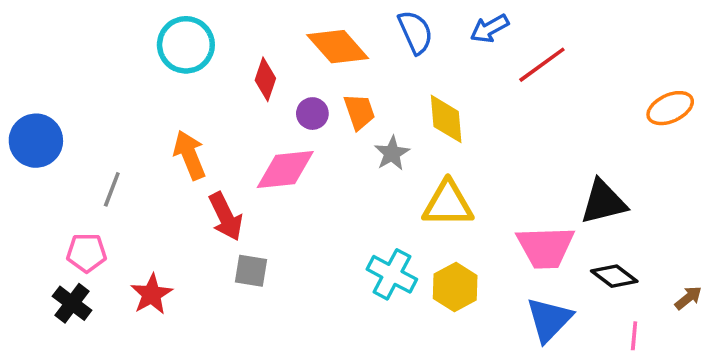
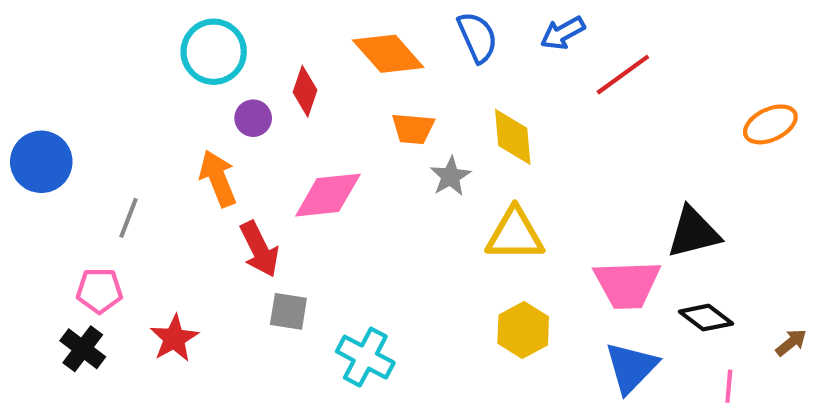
orange trapezoid: (359, 112) -> (413, 129), turned 114
purple circle: (312, 114) -> (253, 118), moved
cyan cross: (392, 274) -> (365, 357), moved

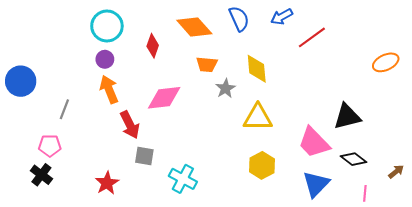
purple circle: (253, 118) -> (105, 59), moved
pink trapezoid: (627, 284) -> (314, 142), turned 48
red star: (174, 338) -> (107, 183), moved

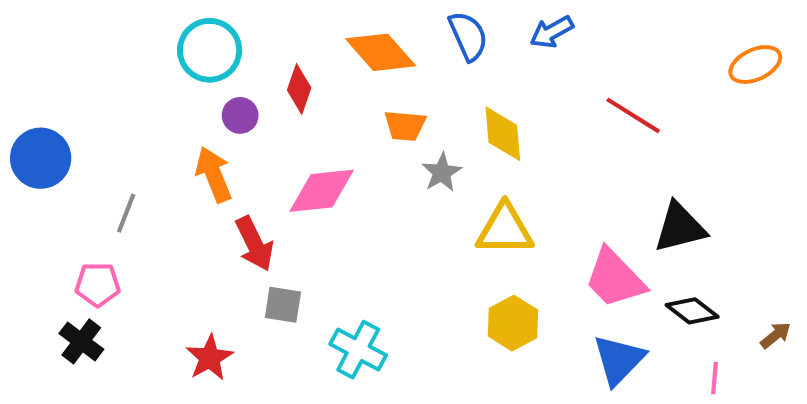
red line: (312, 37) -> (633, 115), moved, turned 68
purple circle: (105, 59) -> (240, 115), moved
orange ellipse: (386, 62) -> (755, 65), moved

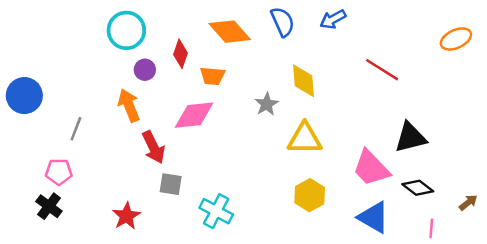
orange trapezoid: (405, 126) -> (212, 76), moved
blue triangle: (619, 360) -> (374, 217), turned -44

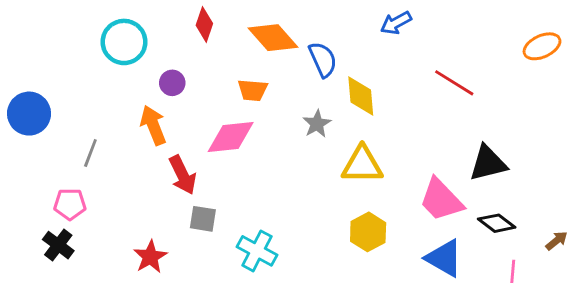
blue semicircle: (283, 22) -> (323, 59), moved
cyan circle: (126, 30) -> (124, 42), moved
red diamond: (180, 54) -> (204, 24), moved

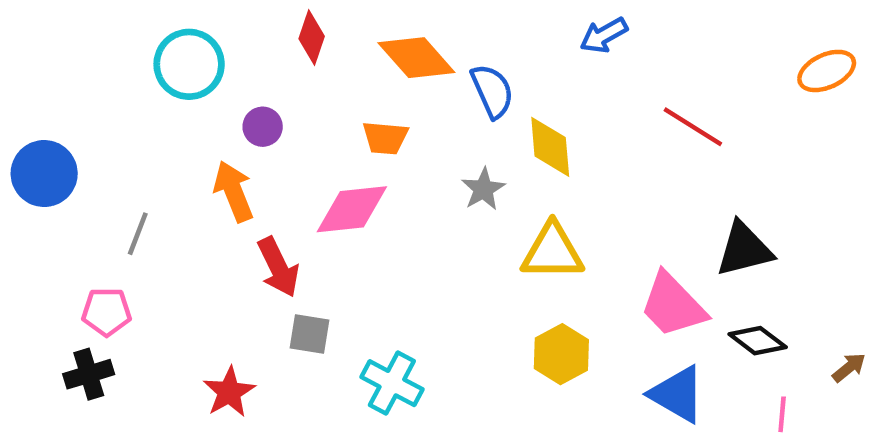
black cross: (58, 245) -> (89, 374), turned 36

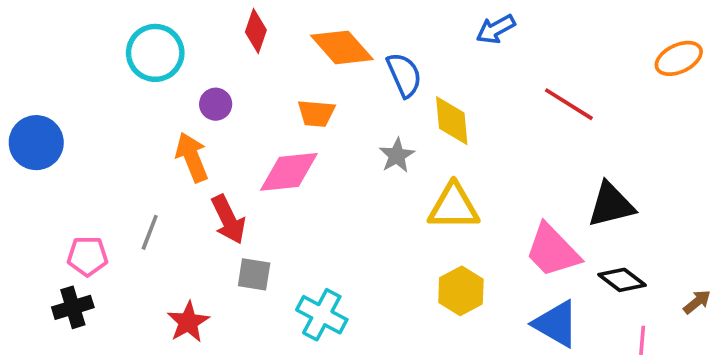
gray line: (138, 234) -> (150, 232), moved

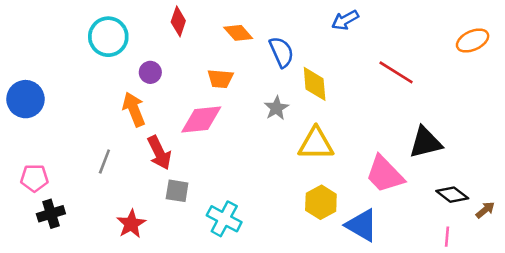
orange diamond: (342, 47) -> (238, 33), size x0.7
pink pentagon: (87, 256) -> (34, 178), moved
black diamond: (622, 280) -> (452, 195), moved
blue triangle: (556, 324) -> (362, 225), moved

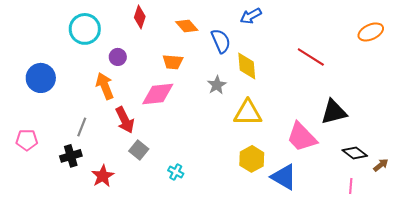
blue arrow: (345, 20) -> (251, 16), moved
blue circle: (25, 99) -> (41, 78), moved
gray square: (177, 191) -> (139, 150), turned 30
black cross: (51, 214) -> (71, 156), moved
cyan cross: (224, 219) -> (176, 172), size x0.6

